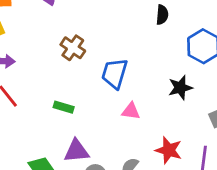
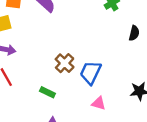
brown cross: (73, 48) -> (65, 63), moved

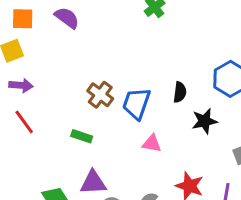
black semicircle: (134, 33) -> (180, 92), moved

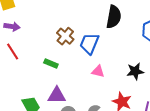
black semicircle: (180, 92) -> (114, 17), moved, size x1.6
black star: (205, 121) -> (135, 71), moved

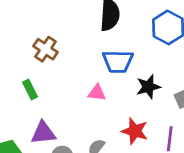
blue trapezoid: (89, 44) -> (118, 61), moved, turned -105
green rectangle: (51, 64) -> (30, 89), turned 48

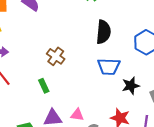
pink triangle: (97, 93) -> (77, 115), moved

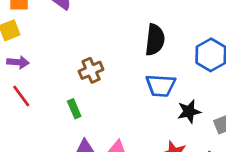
brown cross: (56, 56) -> (91, 70), turned 30

